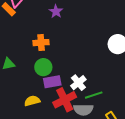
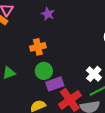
white cross: (78, 83) -> (94, 74), moved

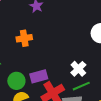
green circle: (44, 71) -> (16, 81), moved

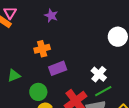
purple rectangle: (39, 76) -> (58, 68), moved

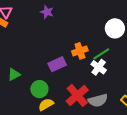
orange cross: (42, 49) -> (80, 51), moved
green line: (103, 91) -> (101, 54), moved

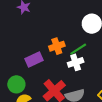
white cross: (99, 67) -> (76, 62), turned 35

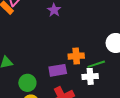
purple rectangle: (34, 60) -> (58, 70), moved

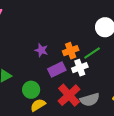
purple star: (54, 10) -> (41, 50), moved
white cross: (90, 76) -> (80, 68), moved

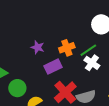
white cross: (80, 68) -> (92, 63), moved, turned -35
green circle: (31, 90) -> (17, 88), moved

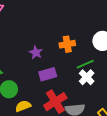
orange cross: (67, 48) -> (67, 44), moved

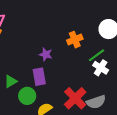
purple rectangle: (48, 74) -> (39, 77), moved, turned -72

